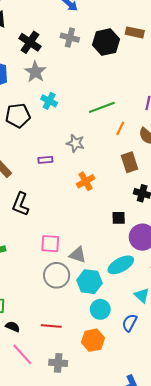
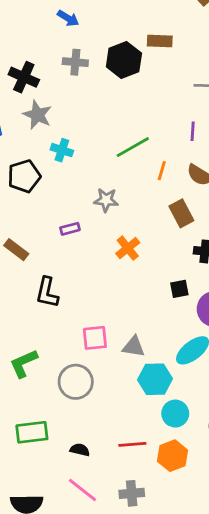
gray circle: (57, 275) -> (76, 382), moved
red line: (51, 326) -> (132, 444), moved
black semicircle: (13, 327) -> (80, 450), moved

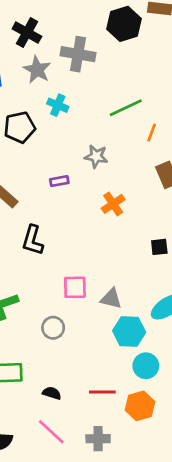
gray cross: (75, 62) -> (78, 54), moved, size x1.4
gray circle: (76, 382) -> (53, 328), size x0.7

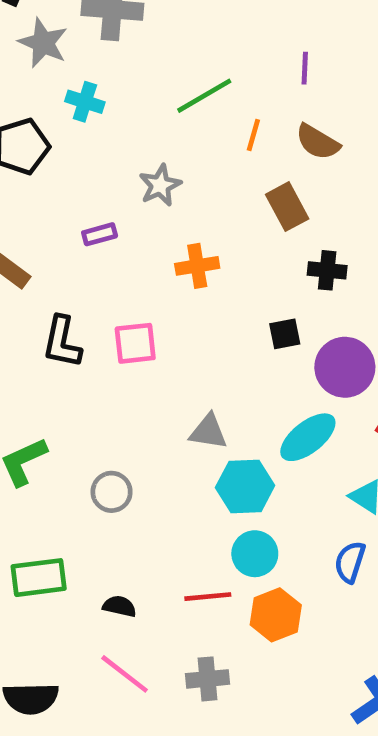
gray star: (96, 156) -> (160, 185), turned -30
orange cross: (113, 204) -> (197, 266), turned 30
pink square: (75, 287) -> (135, 343), moved
cyan circle: (146, 366) -> (255, 554), moved

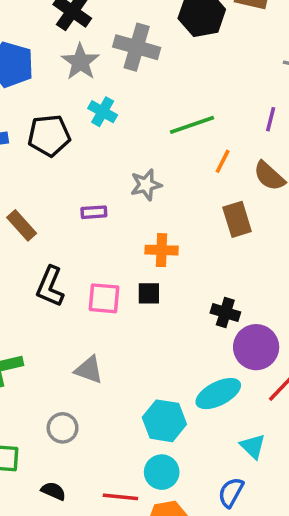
black cross: (327, 270) -> (225, 312), moved
black square: (285, 334) -> (149, 293), moved
gray triangle: (208, 432) -> (89, 370), moved
gray circle: (112, 492) -> (63, 428), moved

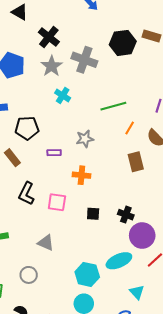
black pentagon: (49, 135) -> (27, 128), moved
orange cross: (162, 250) -> (81, 175), moved
black square: (149, 293) -> (93, 214), moved

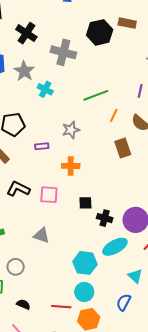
gray star: (52, 66) -> (24, 71), moved
black L-shape: (26, 194) -> (18, 189), turned 95
black cross: (126, 215) -> (105, 218), moved
gray circle: (29, 275) -> (16, 267), moved

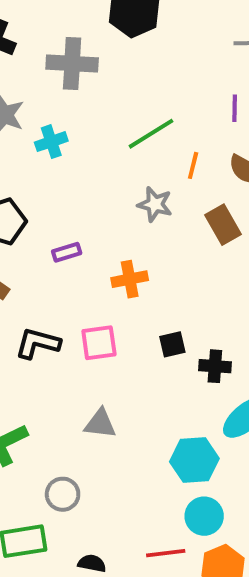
cyan cross: (45, 89) -> (51, 142), turned -35
gray star: (71, 130) -> (155, 204), moved, turned -30

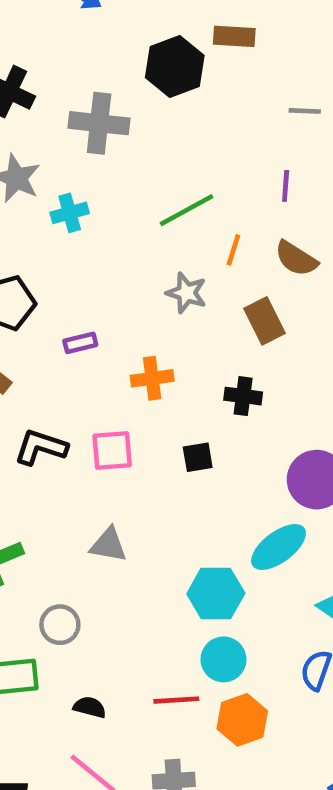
black cross: (215, 366) -> (243, 396), moved

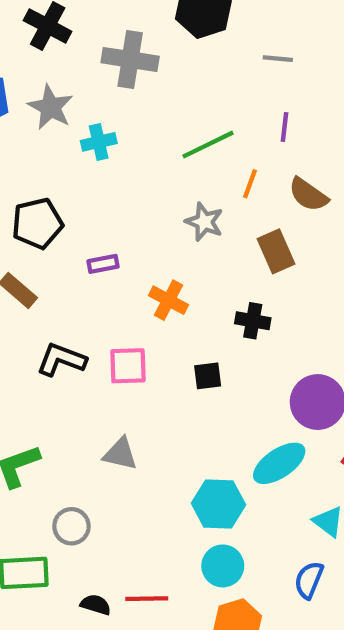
gray line: (305, 111) -> (278, 59), moved
purple line: (286, 186) -> (285, 127), moved
orange cross: (152, 378) -> (169, 300), turned 33
red line: (176, 700) -> (147, 599), moved

